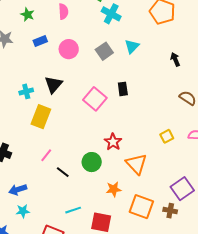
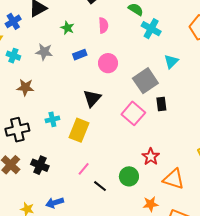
gray square: (104, 51) -> (145, 81), moved, size x1.4
cyan cross: (26, 91) -> (52, 119), moved
orange triangle: (136, 164) -> (174, 179), turned -30

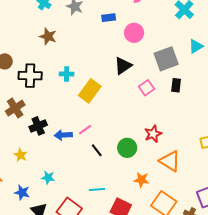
black triangle: (92, 98) -> (123, 66), moved
pink square: (133, 113) -> (147, 88), size x0.7
black cross: (40, 165) -> (38, 126), moved, turned 30
blue arrow: (55, 203) -> (63, 135), moved

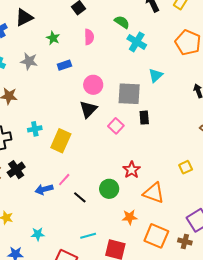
pink circle: (134, 33) -> (93, 85), moved
gray square: (166, 59) -> (129, 94), turned 35
black cross: (38, 126) -> (16, 170), moved

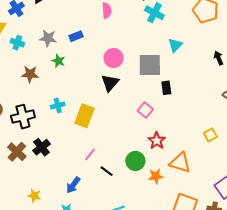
green star: (53, 38) -> (58, 61), moved
blue rectangle: (64, 65) -> (76, 36), moved
pink square: (116, 126) -> (145, 110), moved
blue arrow: (44, 189) -> (73, 185), moved, turned -36
orange star: (130, 217) -> (156, 176), moved

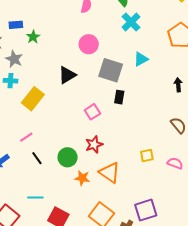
blue rectangle: (76, 36) -> (16, 25), moved
gray star: (48, 38) -> (14, 59), moved
pink circle: (114, 58) -> (89, 44), moved
green star: (58, 61) -> (33, 37), moved

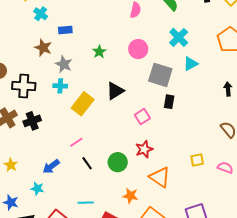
cyan cross: (131, 22) -> (179, 37), moved
green star: (33, 37) -> (99, 52), moved
black triangle: (67, 75) -> (115, 91), moved
orange star: (82, 178) -> (130, 196), moved

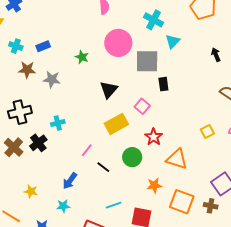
cyan cross: (41, 14) -> (16, 46), moved
pink circle: (138, 49) -> (118, 43), size x1.4
cyan cross: (60, 86) -> (58, 123), moved
yellow rectangle: (83, 104) -> (116, 124), moved, turned 40

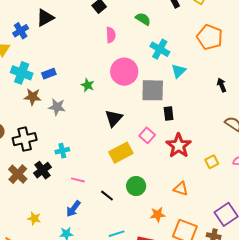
cyan cross: (16, 46) -> (22, 73), size x1.5
red star: (154, 137) -> (179, 146), moved, size x1.4
pink line: (87, 150) -> (78, 180), moved, turned 64
orange triangle: (177, 159) -> (181, 189), size x0.7

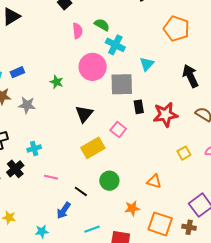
green semicircle: (143, 19) -> (102, 25), moved
cyan cross: (160, 49) -> (115, 45), moved
black arrow: (222, 85) -> (190, 76), size x1.6
red star: (179, 146) -> (165, 115), moved, turned 30
blue arrow: (73, 209) -> (64, 211), moved

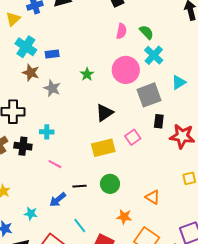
gray square: (122, 84) -> (149, 95), turned -35
black cross: (15, 169) -> (23, 146), turned 30
black line: (81, 191) -> (79, 186), turned -56
cyan line: (92, 229) -> (80, 226), turned 56

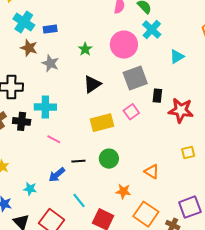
gray square: (149, 95) -> (135, 78), moved
black triangle: (104, 113) -> (92, 84), moved
cyan cross: (47, 132) -> (45, 107), size x1.5

